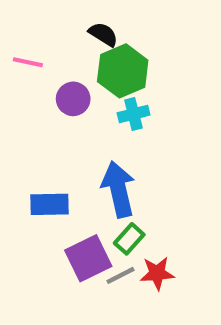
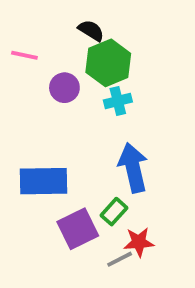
blue arrow: (118, 189) -> (133, 168), moved
blue rectangle: (49, 204) -> (43, 181), size x1.4
gray line: (121, 275) -> (120, 259), moved

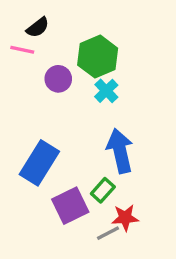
black semicircle: (91, 30) -> (38, 27), moved, turned 110
cyan cross: (118, 101) -> (106, 91), turned -30
blue rectangle: (43, 181) -> (39, 163), turned -57

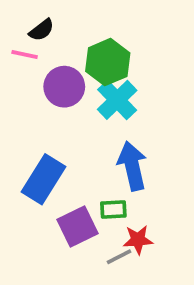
purple circle: (58, 79) -> (64, 87), size x1.4
cyan cross: (106, 91) -> (117, 100), size x1.5
green rectangle: (103, 190) -> (113, 209), turned 45

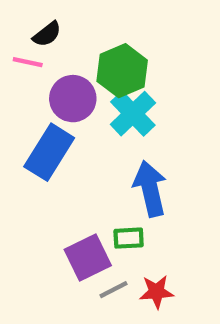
blue rectangle: (43, 179) -> (49, 152), moved
red star: (138, 240) -> (156, 292), moved
gray line: (119, 257) -> (114, 290), moved

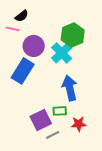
green hexagon: (122, 71) -> (73, 35), moved
red star: (156, 292) -> (79, 124), moved

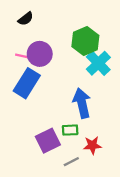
pink line: (13, 29) -> (23, 56), moved
cyan cross: (62, 53) -> (98, 63), moved
gray line: (53, 135) -> (71, 162), moved

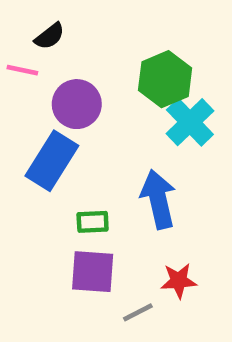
pink line: (23, 56) -> (22, 70), moved
green rectangle: (70, 130) -> (93, 222), moved
purple square: (48, 141) -> (93, 272), turned 30

